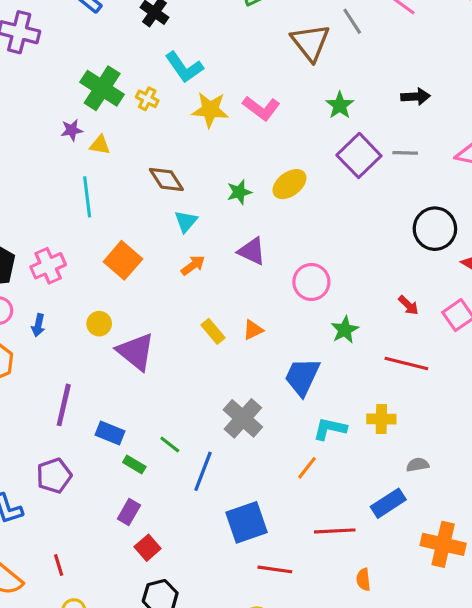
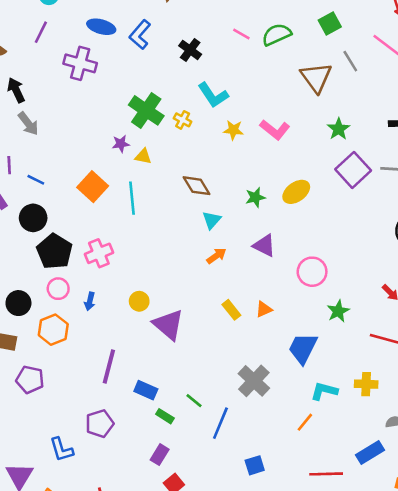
yellow star: (210, 110) -> (233, 130), size x0.7
orange square: (123, 260) -> (93, 187), moved
blue square: (246, 522) -> (255, 465), size x0.6

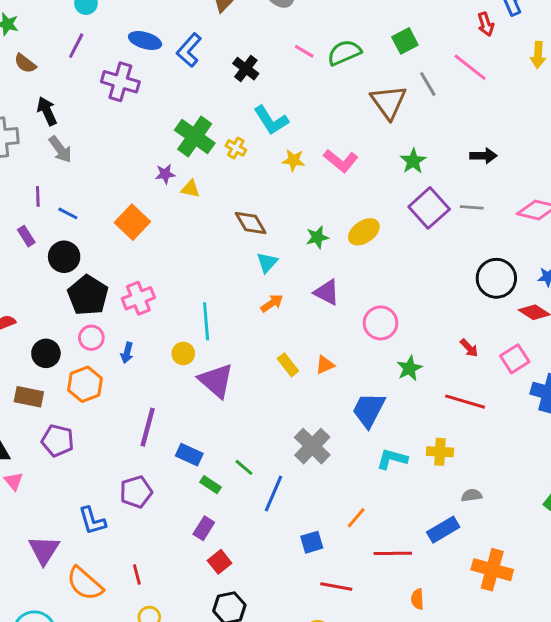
cyan line: (132, 198) -> (206, 321), moved
orange line: (305, 422) -> (356, 518), moved

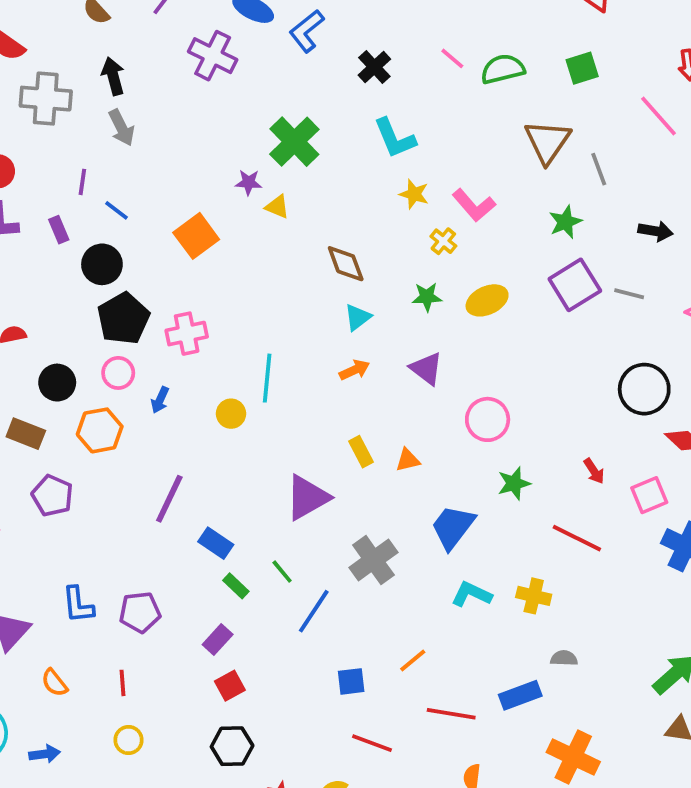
gray line: (428, 84) -> (599, 169), moved
yellow cross: (236, 148) -> (443, 241), moved
purple triangle: (216, 381) -> (307, 498), moved, turned 39
purple pentagon: (136, 492) -> (140, 612), moved
orange semicircle: (85, 584) -> (54, 683), size x0.6

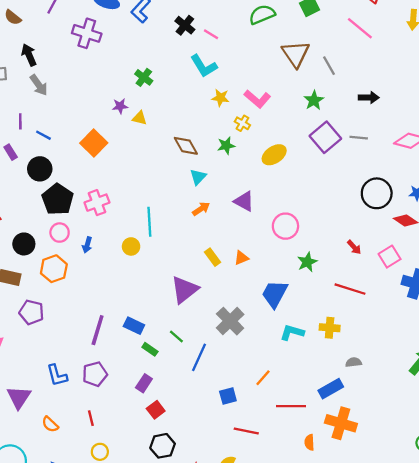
pink line: (452, 58) -> (211, 34), moved
green cross: (294, 142) -> (144, 77), size x0.6
green star: (427, 297) -> (226, 145), moved
purple line: (169, 499) -> (98, 330), moved
orange cross: (573, 757) -> (341, 423), moved

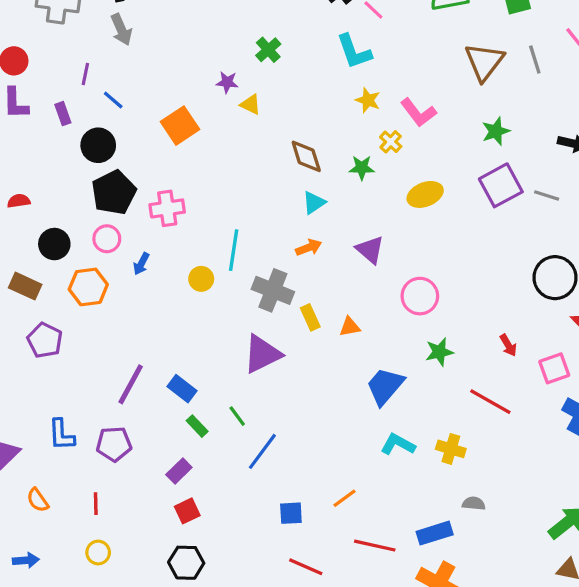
gray line: (329, 66) -> (535, 60), moved
gray cross: (230, 321) -> (273, 290), moved, turned -36

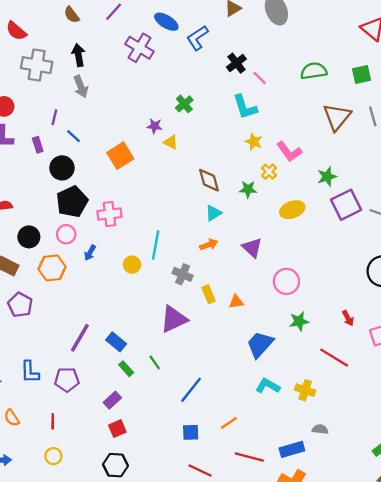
green star: (496, 131) -> (327, 177), moved
gray cross: (273, 290) -> (183, 274), size x0.7
blue line: (262, 451) -> (191, 390), moved

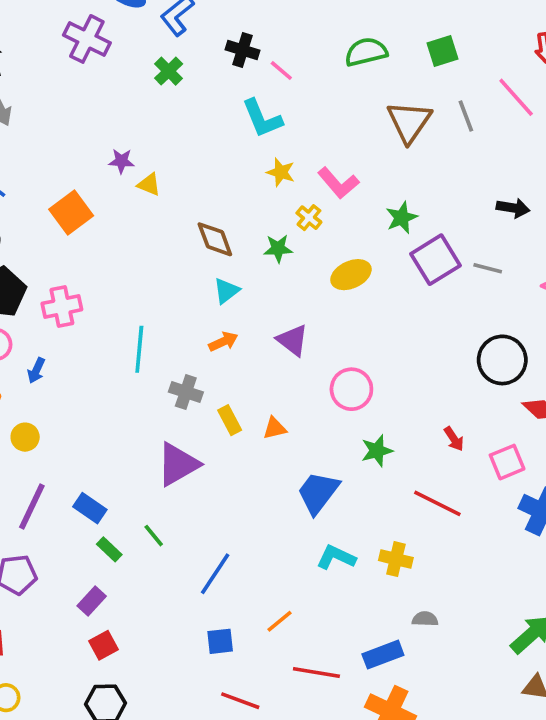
black cross: (236, 63) -> (243, 50), turned -30
green cross: (184, 104) -> (169, 71), moved
yellow circle: (132, 265) -> (25, 437), moved

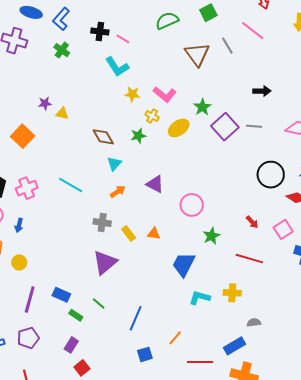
yellow ellipse: (351, 275) -> (179, 128), moved
cyan line: (139, 349) -> (71, 185), moved, turned -55
orange triangle: (275, 428) -> (154, 234), turned 32

